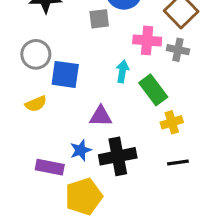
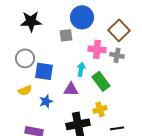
purple triangle: (101, 116) -> (71, 89), moved
yellow cross: (172, 122) -> (100, 109), moved
blue star: (81, 150) -> (46, 101), moved

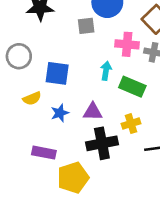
gray circle: (25, 58) -> (19, 56), moved
green rectangle: (101, 81) -> (132, 87), turned -30
purple triangle: (71, 89) -> (93, 112), moved

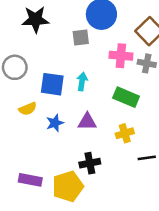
cyan arrow: (106, 71) -> (82, 82), moved
black cross: (102, 143) -> (90, 163), moved, size x0.7
purple rectangle: (44, 153) -> (30, 180), moved

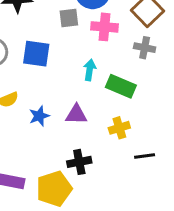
pink cross: (121, 56) -> (104, 27), moved
cyan arrow: (82, 82) -> (90, 70), moved
blue square: (52, 84) -> (36, 54), moved

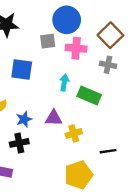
yellow cross: (119, 128) -> (74, 133), moved
black cross: (79, 162) -> (19, 143), moved
yellow pentagon: (54, 189) -> (78, 175), moved

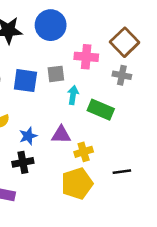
blue circle: (67, 20) -> (51, 25), moved
gray square: (48, 41) -> (56, 74), moved
yellow pentagon: (78, 175) -> (77, 184), moved

